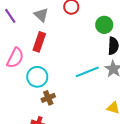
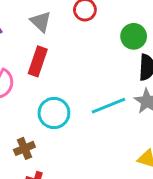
cyan circle: (37, 77) -> (54, 113), moved
brown cross: (48, 98) -> (24, 148), moved

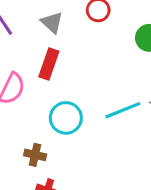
brown cross: (24, 148) -> (35, 155), turned 36

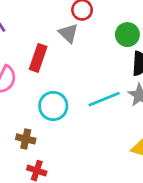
gray triangle: (52, 22) -> (68, 33), moved

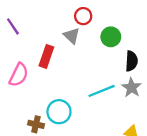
green circle: (127, 35) -> (111, 37), moved
cyan circle: (53, 106) -> (59, 112), moved

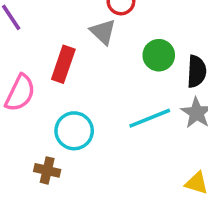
green circle: (111, 37) -> (159, 55), moved
cyan circle: (59, 112) -> (74, 131), moved

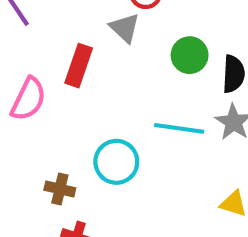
cyan line: (150, 118) -> (179, 128), turned 30
cyan circle: (74, 131) -> (116, 162), moved

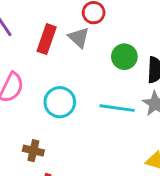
red rectangle: (79, 66) -> (47, 39), moved
cyan circle: (116, 162) -> (60, 102), moved

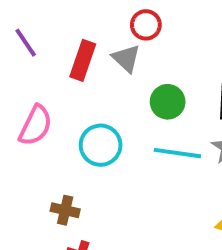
green circle: (124, 57) -> (168, 102), moved

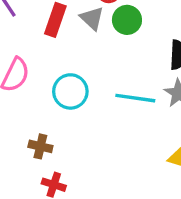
green circle: (168, 102) -> (127, 20), moved

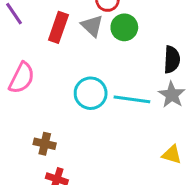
cyan circle: (70, 91) -> (91, 93), moved

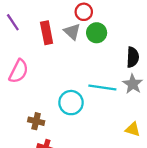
red rectangle: (58, 27) -> (47, 33), turned -30
cyan circle: (91, 93) -> (71, 103), moved

